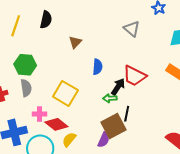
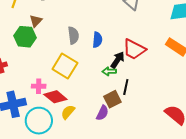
brown triangle: (75, 42) -> (36, 21), moved
gray semicircle: (26, 88) -> (73, 35), moved
brown square: (113, 126) -> (112, 99), size x0.7

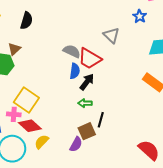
gray semicircle: (73, 35) -> (72, 51), moved, turned -60
red trapezoid: (134, 49) -> (90, 59), moved
black arrow: (118, 60) -> (87, 82), moved
yellow square: (65, 66) -> (26, 100), moved

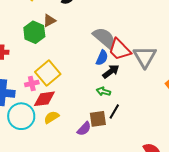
gray triangle: (111, 35) -> (145, 57), moved, size x1.4
gray semicircle: (72, 51) -> (104, 38), size x1.4
pink cross: (14, 114) -> (32, 84), turned -32
red diamond: (30, 126) -> (44, 99), turned -65

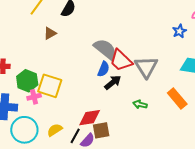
green hexagon: (34, 32) -> (27, 81), moved
yellow square: (48, 73) -> (50, 86), turned -30
green arrow: (103, 91) -> (140, 104), moved
red diamond: (44, 99) -> (90, 118), moved
black line: (114, 112) -> (75, 136), moved

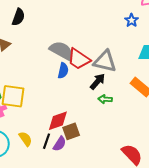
gray triangle: (146, 67) -> (105, 61), turned -35
black arrow: (113, 82) -> (98, 81), moved
yellow semicircle: (55, 130) -> (25, 139), turned 98

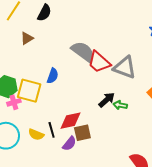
blue semicircle: (63, 71) -> (53, 76), moved
black arrow: (98, 81) -> (107, 100), moved
yellow semicircle: (25, 139) -> (36, 135), turned 140
black line: (47, 141) -> (52, 130), moved, turned -42

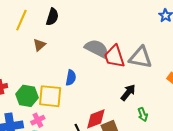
red trapezoid: (99, 62) -> (114, 56), turned 40
pink cross: (14, 102) -> (38, 120), moved
green arrow: (120, 105) -> (143, 114), moved, turned -112

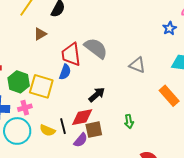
red trapezoid: (114, 56) -> (71, 55), moved
gray triangle: (141, 57) -> (137, 65), size x0.7
black arrow: (128, 92) -> (97, 95), moved

